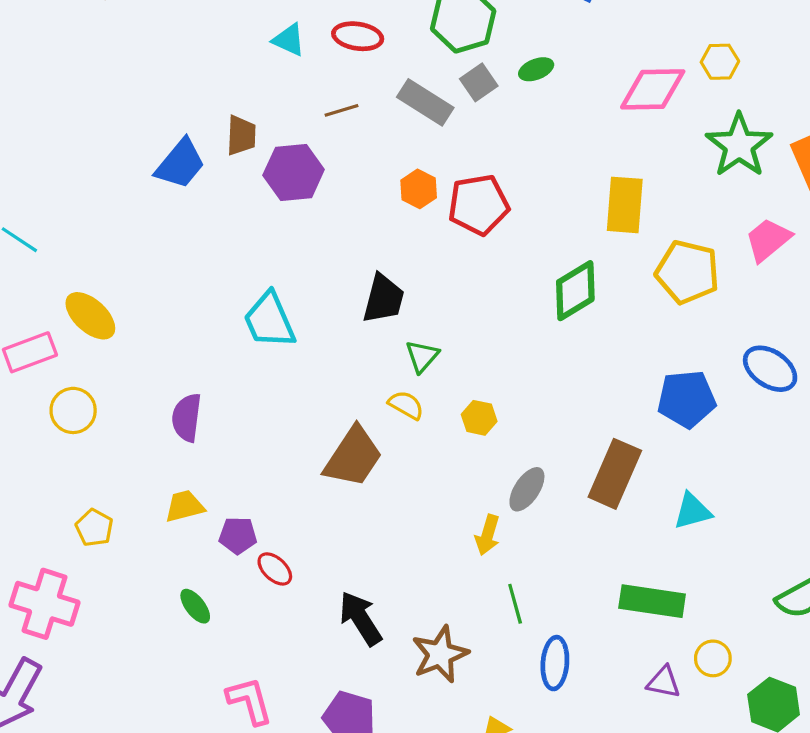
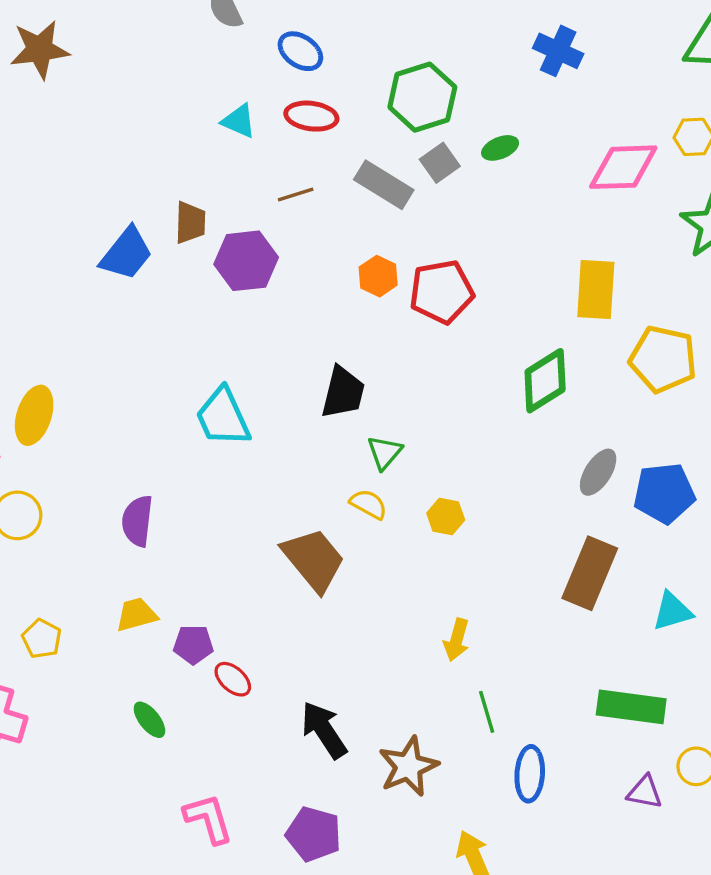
yellow ellipse: (90, 316) -> (34, 415), turned 66
brown trapezoid: (353, 457) -> (314, 560), turned -72
gray ellipse: (527, 489) -> (598, 472), moved

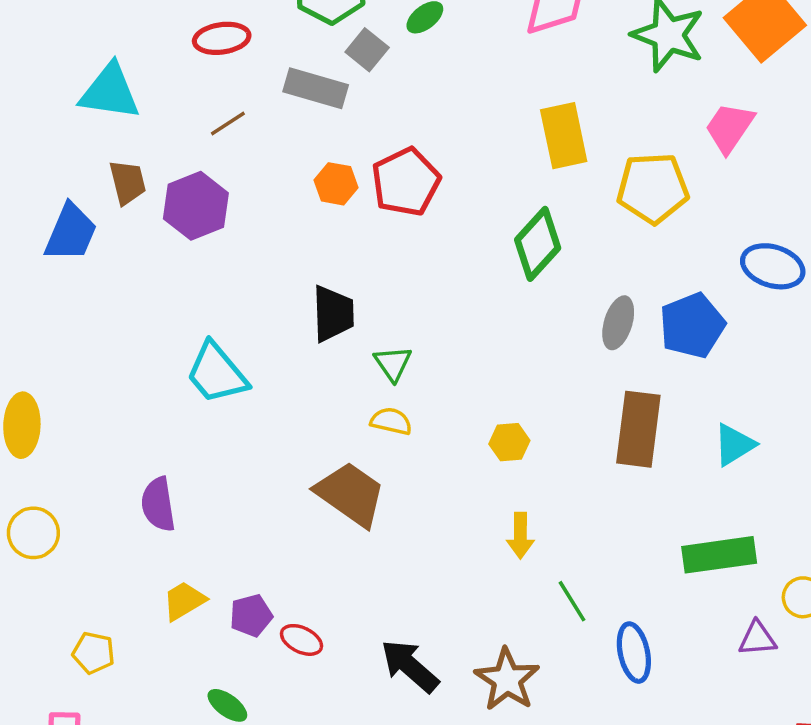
cyan triangle: (239, 121) -> (110, 92), moved, size x1.6
yellow hexagon: (446, 516) -> (509, 442), moved

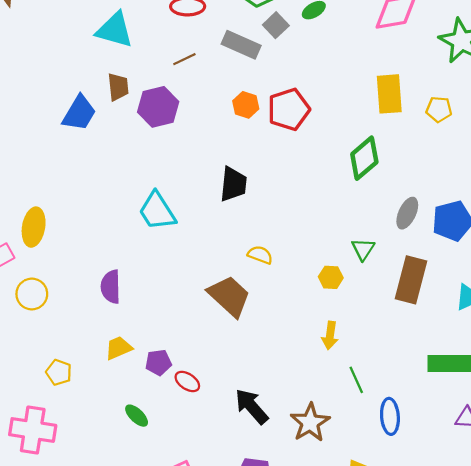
yellow pentagon: (653, 188) -> (439, 109), moved, size x0.6
green triangle: (393, 363) -> (363, 249), moved

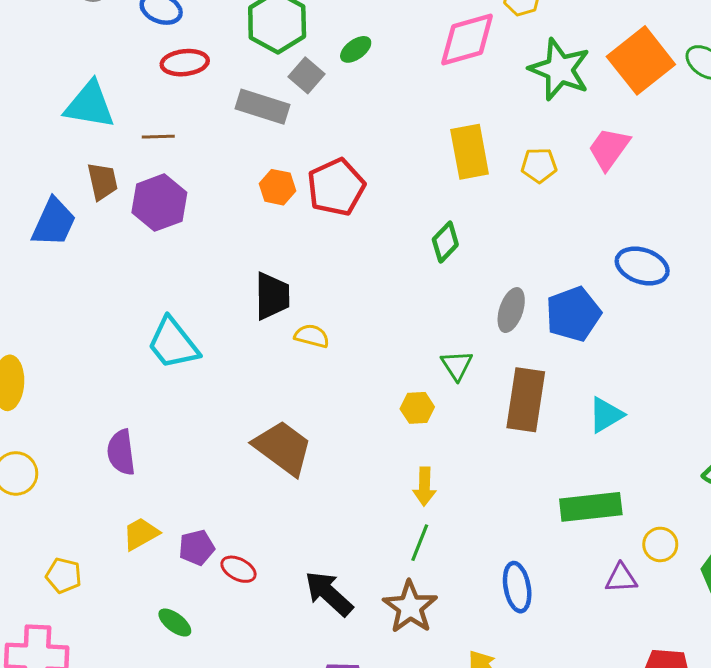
brown line: (184, 59) -> (158, 137), moved, turned 30
green diamond: (364, 158) -> (445, 242), size x0.7
yellow semicircle: (260, 255) -> (312, 336), moved
green line: (356, 380) -> (420, 543), moved, turned 52

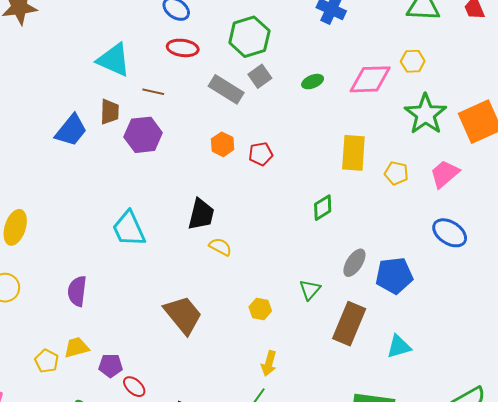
green ellipse: (356, 49) -> (313, 82), moved
red pentagon: (336, 187) -> (261, 154), size x0.6
blue ellipse: (642, 266) -> (450, 233), moved
yellow hexagon: (417, 408) -> (260, 309), moved
yellow pentagon: (64, 575) -> (47, 361), moved

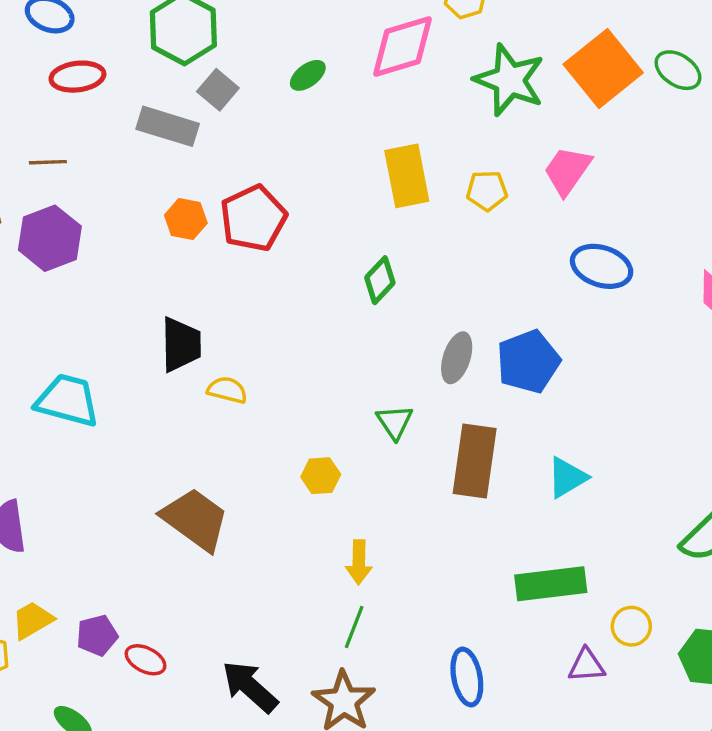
red pentagon: (261, 154) -> (253, 218), size x1.6
cyan trapezoid: (129, 229) -> (67, 400), turned 144

